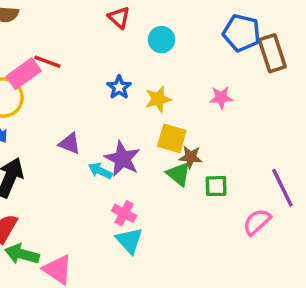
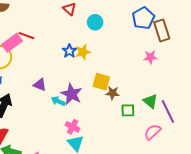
blue pentagon: (242, 33) -> (143, 18), turned 30
pink star: (221, 98) -> (150, 57), moved
yellow star: (158, 99) -> (83, 52), moved
green triangle: (179, 174) -> (150, 101), moved

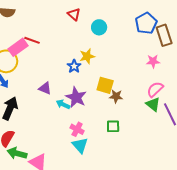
blue star: (69, 51) -> (74, 66), moved
green square: (128, 110) -> (113, 126), moved
pink semicircle: (152, 132) -> (155, 89), moved

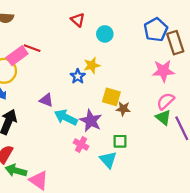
pink star: (153, 61) -> (163, 71), size x1.5
purple star: (76, 97) -> (91, 121), moved
cyan arrow: (63, 104) -> (66, 117), size x1.5
cyan triangle: (80, 145) -> (108, 160), moved

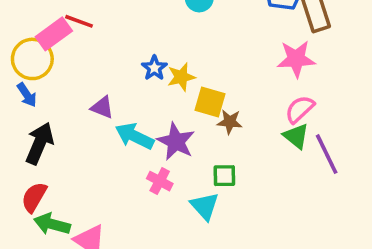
yellow star: (92, 65) -> (181, 77), moved

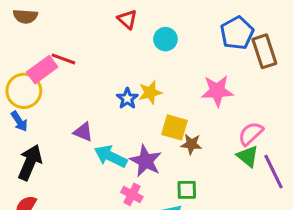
pink star: (296, 59) -> (217, 91), moved
yellow star: (181, 77) -> (150, 92), moved

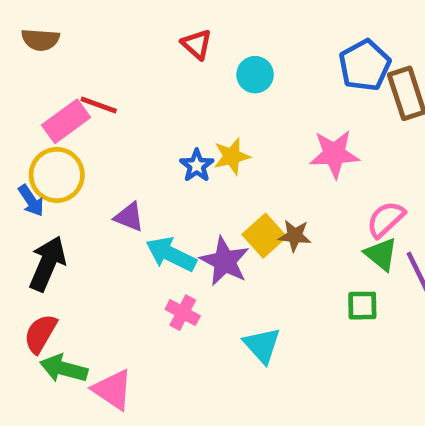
yellow circle: (24, 91) -> (57, 175), moved
yellow square: (175, 127) -> (264, 236), moved, turned 32
green square: (187, 190) -> (362, 306), moved
pink cross: (132, 194) -> (183, 313), moved

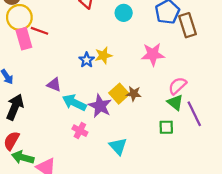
cyan circle: (255, 75) -> (124, 13), moved
pink rectangle: (66, 121) -> (24, 39), turned -70
yellow circle: (57, 175) -> (19, 17), moved

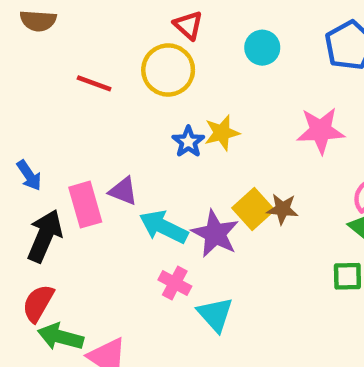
yellow circle: (19, 17) -> (168, 70), moved
pink rectangle: (24, 39) -> (85, 205), moved
cyan triangle: (118, 146) -> (215, 314), moved

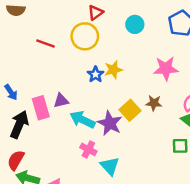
red triangle: (188, 25) -> (96, 13), turned 42
purple triangle: (123, 191) -> (61, 101), turned -35
brown star: (282, 209) -> (154, 103), moved

